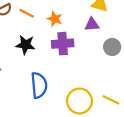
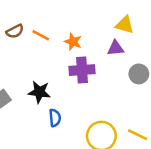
black star: (25, 45) -> (39, 92), moved
blue semicircle: (39, 85) -> (55, 118), size x0.6

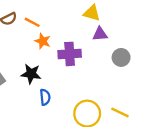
yellow triangle: (125, 25) -> (92, 13), moved
orange star: (73, 42) -> (43, 41), moved

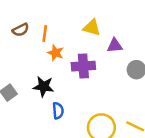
yellow triangle: (92, 13) -> (92, 27), moved
orange line: (32, 22) -> (45, 33), turned 70

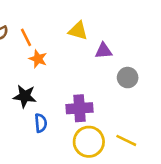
orange line: (45, 33) -> (26, 37), turned -35
purple cross: (83, 66) -> (79, 108), moved

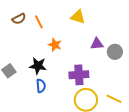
purple triangle: (104, 51) -> (97, 44), moved
orange star: (38, 59) -> (55, 45), moved
blue semicircle: (41, 123) -> (41, 86), moved

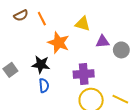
yellow triangle: (78, 17) -> (83, 24), moved
orange star: (55, 45) -> (59, 43), size x1.5

